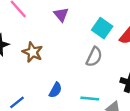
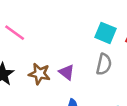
purple triangle: (61, 15) -> (67, 72), moved

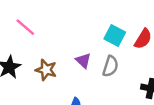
purple triangle: (67, 72) -> (83, 60), moved

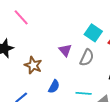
brown star: (46, 70) -> (33, 65), moved

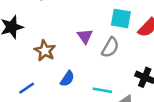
cyan square: (93, 33) -> (121, 18), turned -30

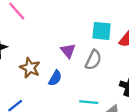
blue semicircle: (67, 79) -> (55, 78), moved

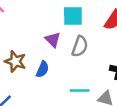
cyan square: (102, 31) -> (73, 16), moved

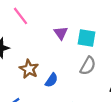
purple triangle: (53, 40) -> (61, 33), moved

